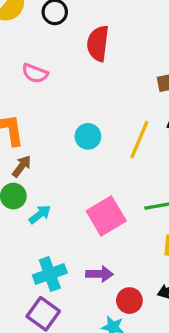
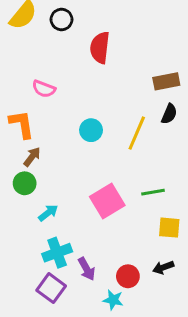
pink semicircle: (35, 73) -> (44, 89), moved
cyan arrow: (40, 214) -> (48, 213), moved
purple arrow: (100, 274) -> (87, 269), moved, turned 60

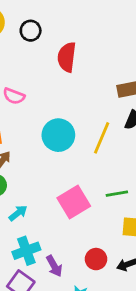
cyan circle: (91, 130) -> (58, 135), size x1.5
red circle: (128, 276) -> (96, 259), moved

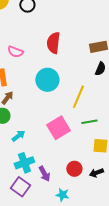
red semicircle: (67, 57) -> (53, 43), moved
yellow line: (102, 138) -> (78, 97), moved

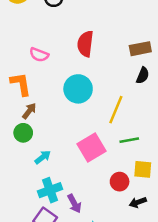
red circle: (74, 169) -> (120, 182), moved

